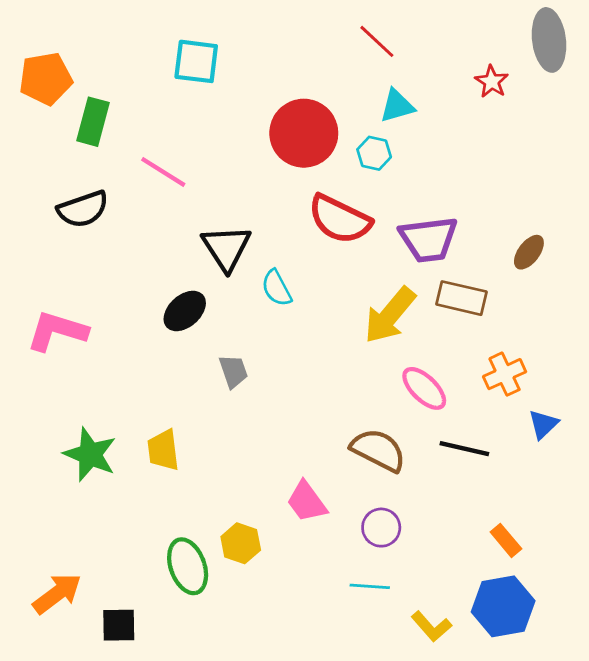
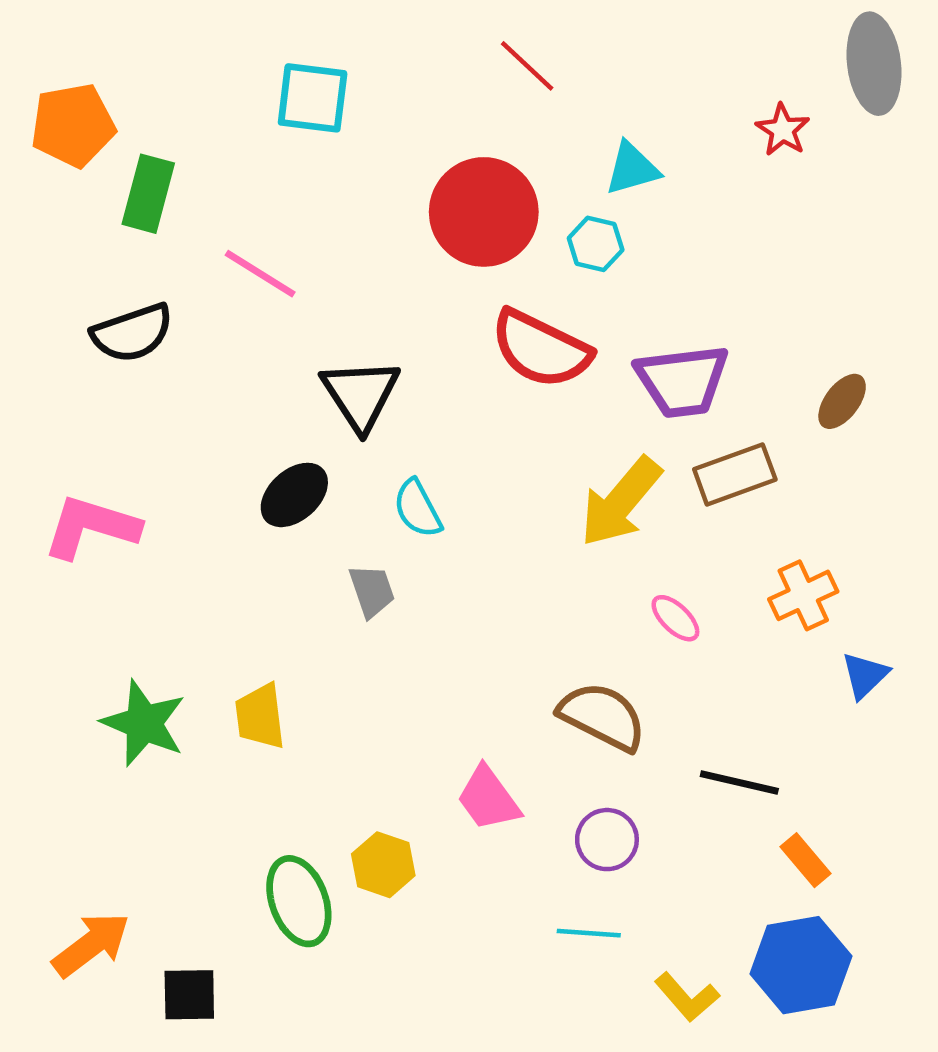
red line: (377, 41) -> (527, 66), moved
cyan semicircle: (277, 288) -> (418, 509), moved
brown rectangle: (462, 298) -> (735, 474), turned -33
pink ellipse: (424, 388) -> (675, 618), size x0.7
black line: (464, 449) -> (739, 783), moved

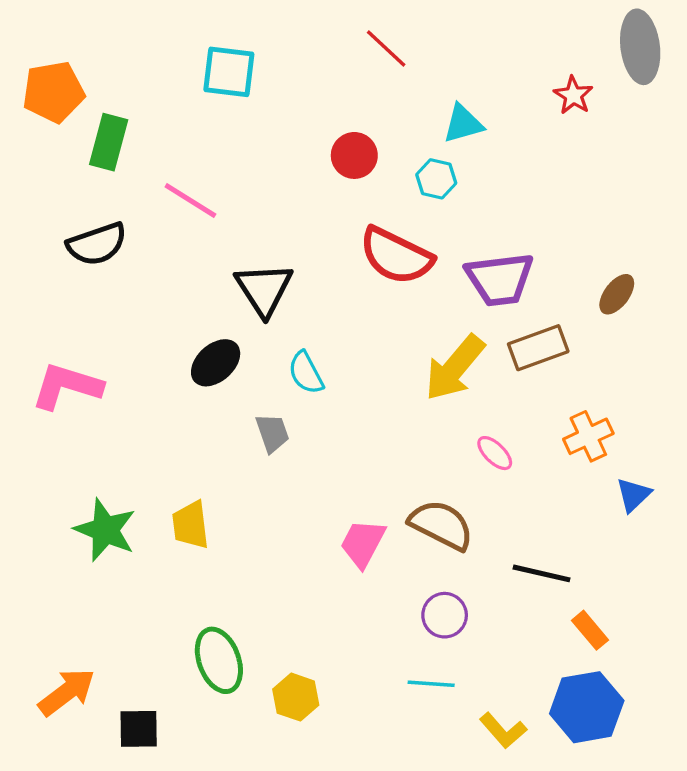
red circle: (484, 212) -> (354, 155), size x0.6
pink trapezoid: (488, 798) -> (363, 543), moved, turned 64
yellow hexagon: (383, 865) -> (296, 697), moved

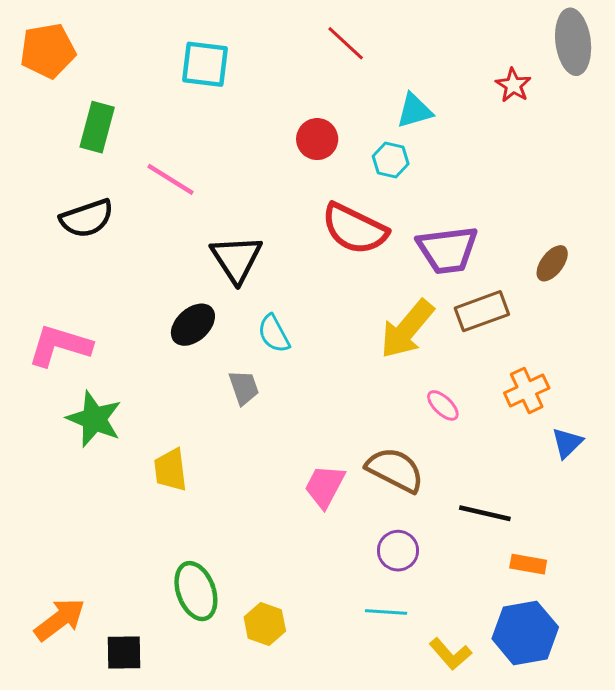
orange pentagon: (53, 92) -> (48, 51), moved
green star: (105, 530) -> (94, 419), moved
orange rectangle: (590, 630) -> (528, 564), turned -40

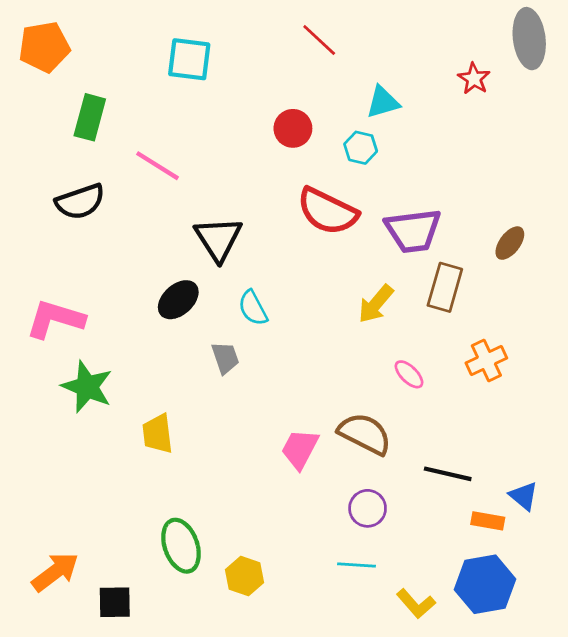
brown rectangle: (482, 311) -> (445, 287), turned -54
yellow arrow: (407, 329) -> (376, 304), size x0.7
blue triangle: (567, 443) -> (524, 496), moved, turned -36

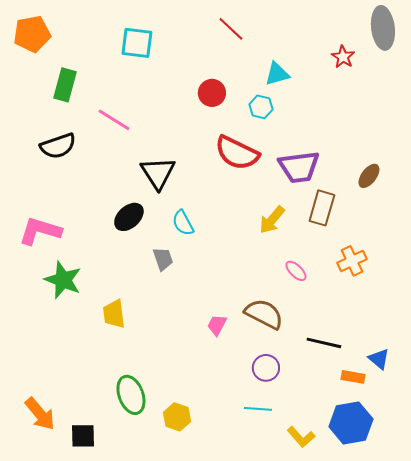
pink trapezoid: (300, 449) -> (217, 325), size x0.7
orange arrow: (55, 572) -> (40, 414), turned 87

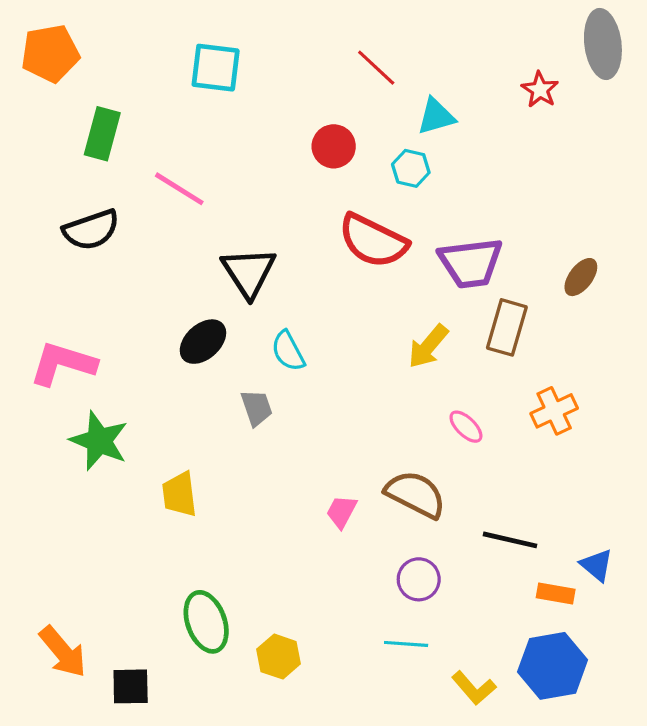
red line: (231, 29) -> (376, 68), moved

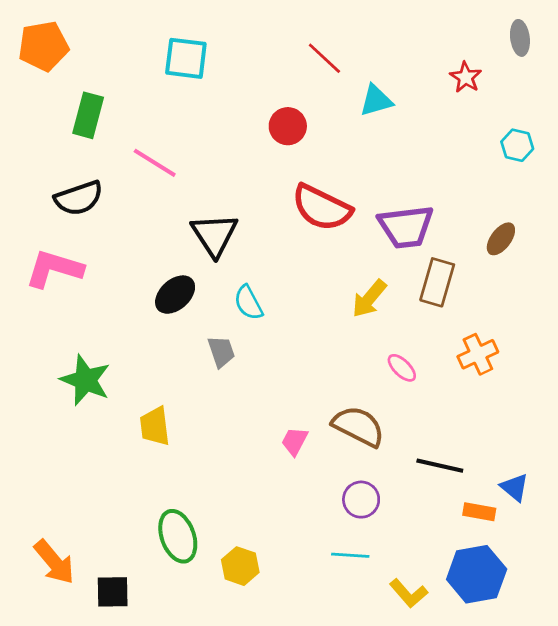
gray ellipse: (603, 44) -> (520, 38), size x0.6
cyan hexagon: (411, 168) -> (517, 145), moved
pink L-shape: (63, 364) -> (54, 269), moved

